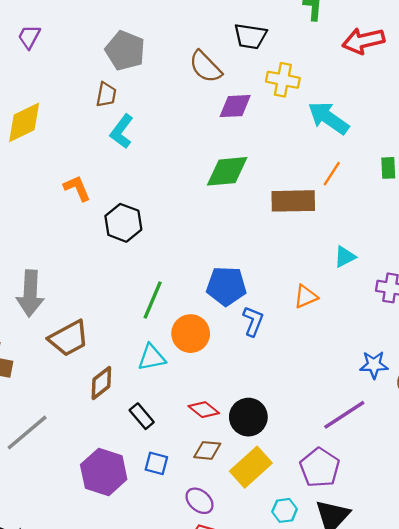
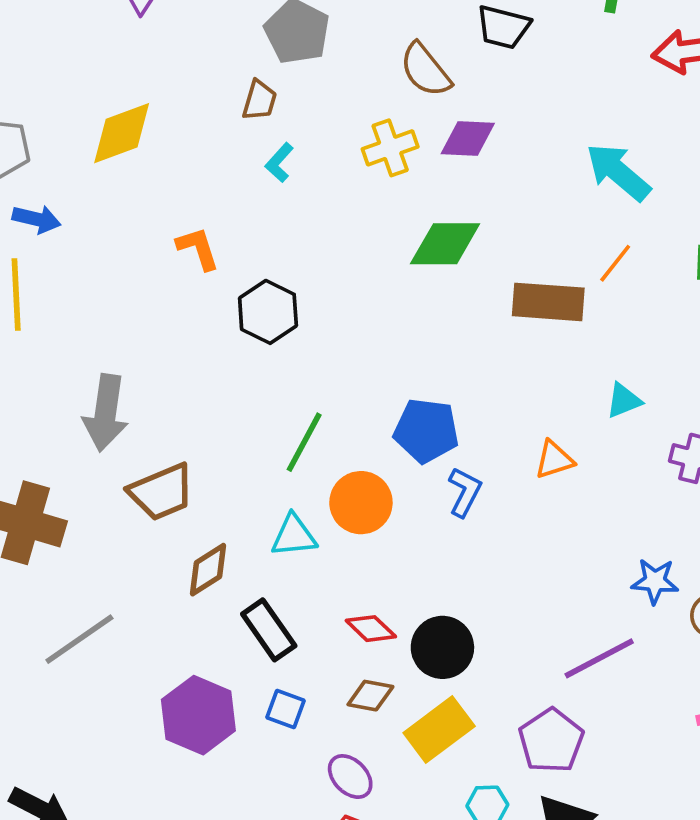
yellow cross: (283, 80) -> (390, 148), moved, turned -36
cyan L-shape: (122, 131) -> (279, 163), size x0.7
black rectangle: (142, 416) -> (269, 630), size x1.4

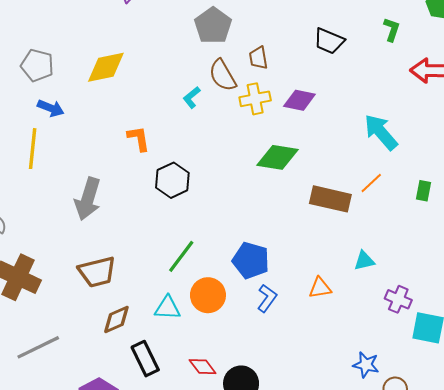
brown semicircle: (425, 70) -> (223, 75), moved
brown trapezoid: (259, 100) -> (258, 58), moved, turned 145
gray arrow: (106, 413) -> (88, 199), moved

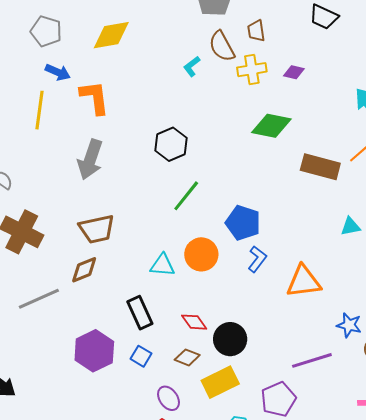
purple diamond: (299, 100) -> (294, 72), size x0.7
orange L-shape: (139, 139) -> (95, 97), moved, size x1.4
green line: (181, 256) -> (186, 196), moved
orange triangle: (320, 288) -> (304, 282), moved, size x1.6
brown diamond: (116, 319) -> (84, 270), moved

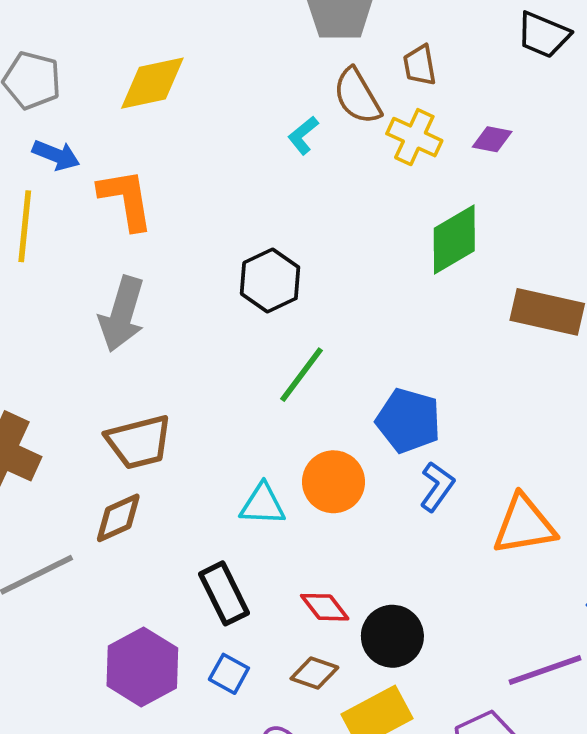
yellow cross: (252, 70) -> (414, 137), turned 36
green diamond: (271, 126) -> (454, 239), turned -39

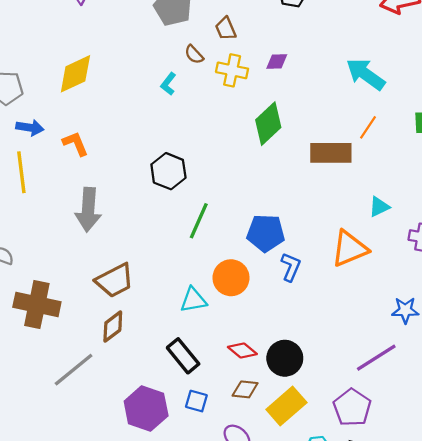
brown semicircle: (357, 96) -> (194, 54), size x0.6
orange L-shape: (126, 199) -> (76, 144), size x0.7
orange triangle: (524, 525) -> (349, 249), moved

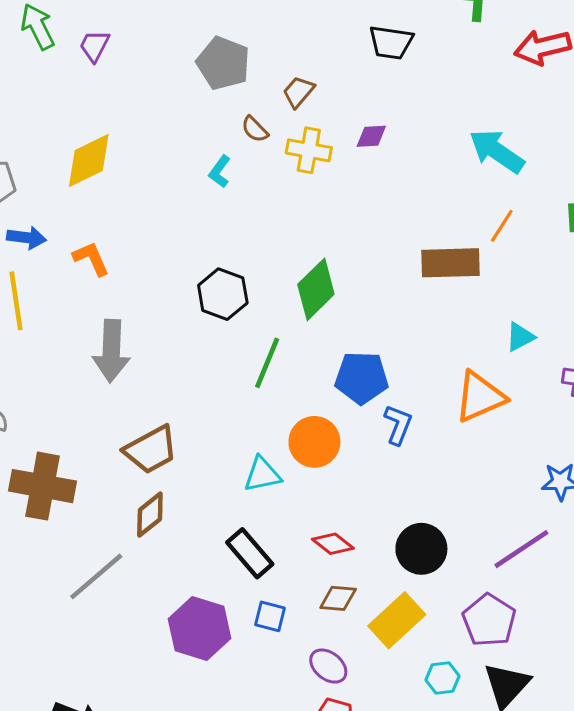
brown trapezoid: (226, 29) -> (298, 92), turned 65
green diamond: (268, 124) -> (316, 289), moved
black circle: (285, 358) -> (421, 549), moved

